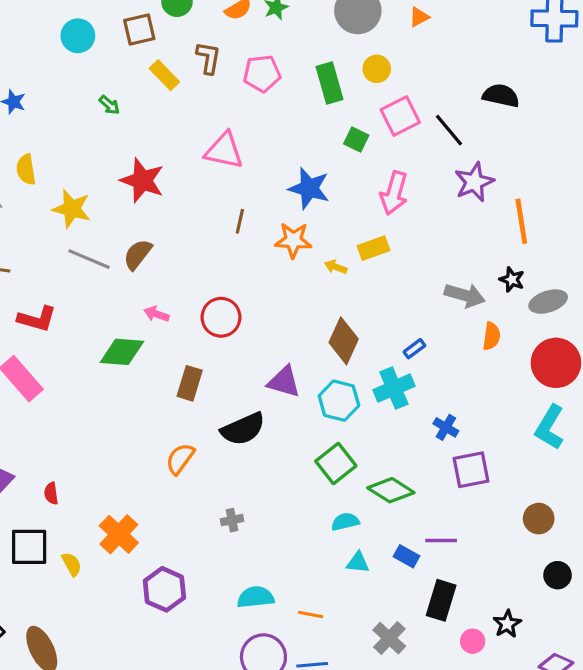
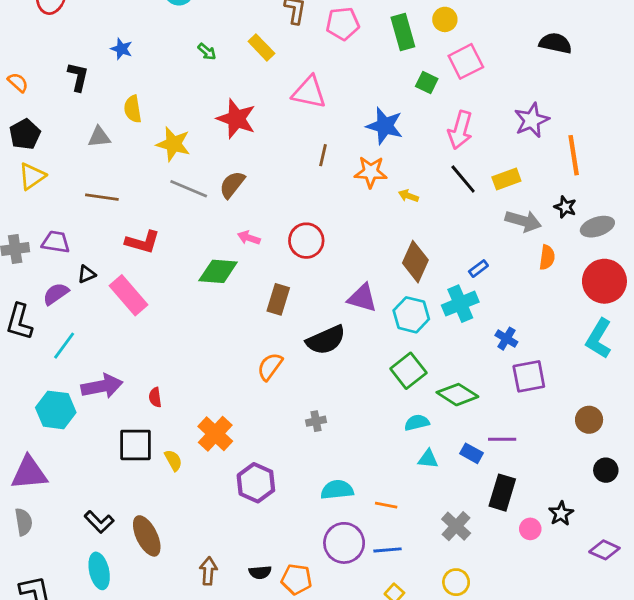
yellow rectangle: (164, 75) -> (261, 47), moved
black line: (449, 130) -> (463, 179), moved
yellow rectangle: (374, 248) -> (506, 179), moved

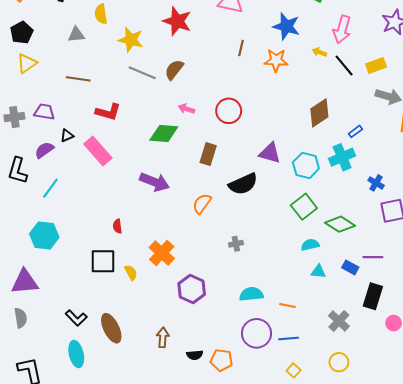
yellow arrow: (408, 196) -> (319, 52), moved
brown diamond: (415, 262) -> (319, 113), moved, turned 32
purple arrow: (102, 386) -> (155, 182), moved, turned 32
brown arrow: (208, 571) -> (163, 337), moved

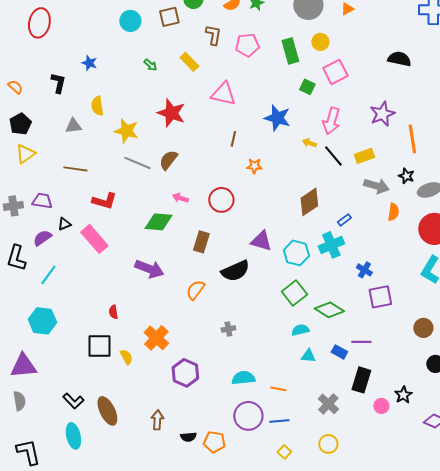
orange star: (276, 60) -> (254, 166), moved, size x0.7

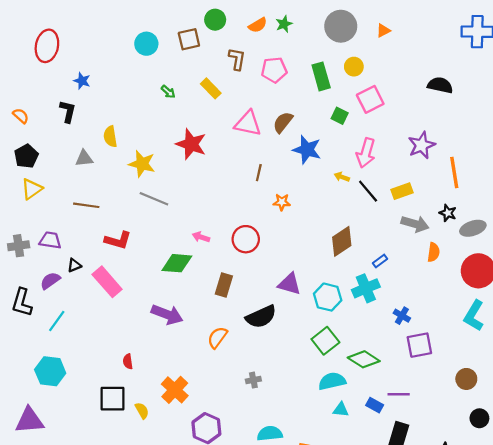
blue star: (89, 63) -> (82, 81), moved
brown semicircle: (168, 160) -> (283, 122), moved
cyan semicircle: (300, 330) -> (332, 381), size x1.4

